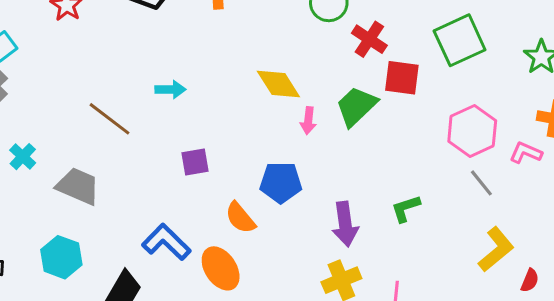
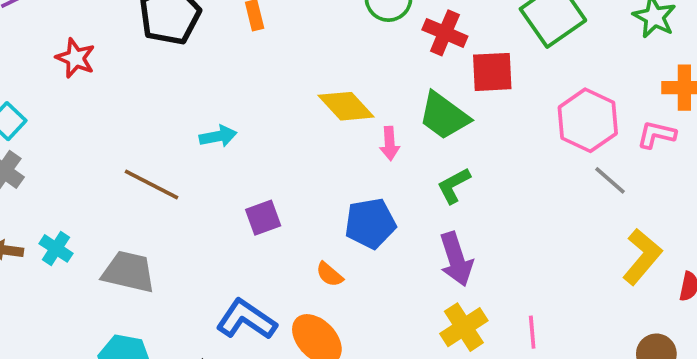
green trapezoid: (356, 106) -> (444, 116), turned -90
green L-shape: (406, 208) -> (454, 186), moved
orange semicircle: (240, 218) -> (330, 274), size x0.7

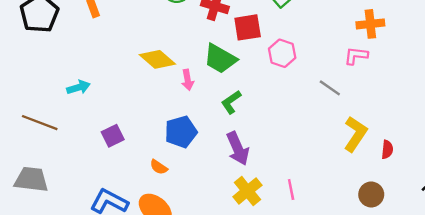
pink hexagon: (588, 120) -> (282, 53), moved, size x0.7

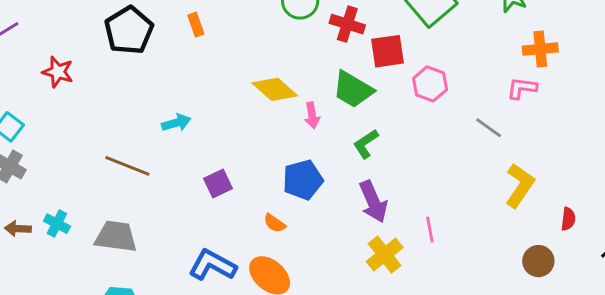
red semicircle: (387, 150) -> (568, 219), moved
pink line: (291, 189) -> (430, 230), moved

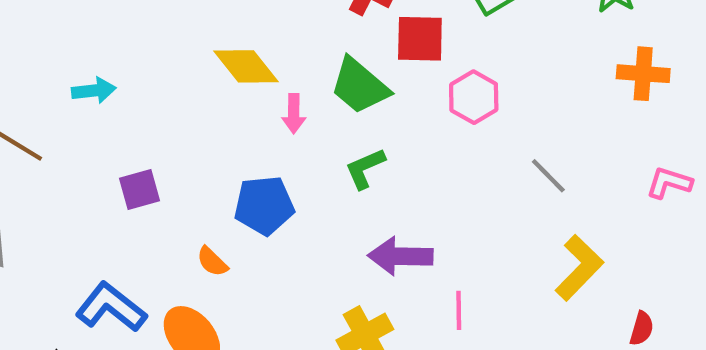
pink L-shape: (522, 88) -> (669, 183), moved
purple arrow: (373, 202) -> (400, 256), moved, turned 105
pink line: (430, 230) -> (459, 310), moved

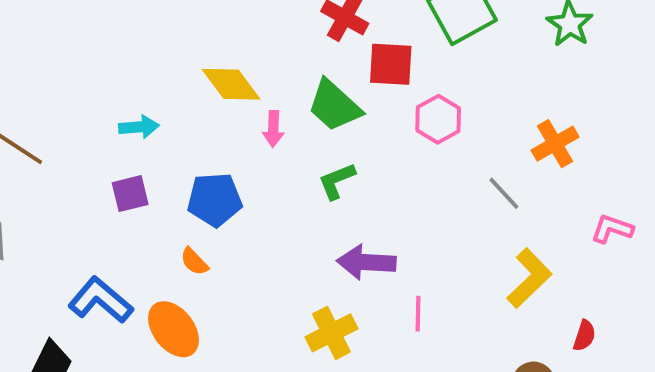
orange cross: (643, 74) -> (555, 144), moved, turned -36
cyan arrow: (94, 90) -> (139, 127), moved
pink L-shape: (669, 183) -> (612, 229), moved
blue pentagon: (264, 205) -> (215, 200), moved

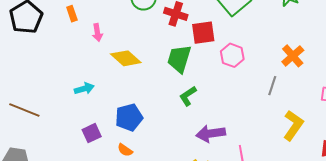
green trapezoid: (334, 106) -> (179, 59), turned 76
pink arrow: (273, 129) -> (97, 33), moved
gray line: (504, 193) -> (272, 86), turned 72
purple square: (130, 194) -> (92, 133), moved

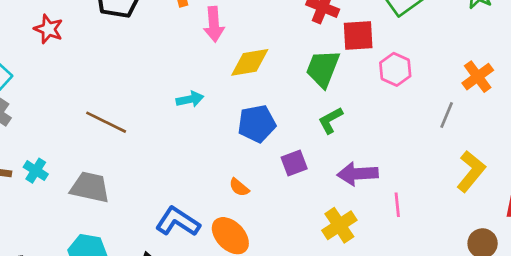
pink arrow: (97, 33) -> (214, 24), size x1.4
yellow diamond: (126, 58) -> (250, 62), turned -56
blue pentagon: (129, 117) -> (257, 124), moved
purple square: (92, 133) -> (294, 163), moved

